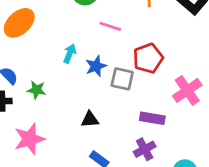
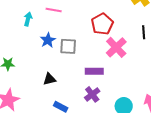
cyan arrow: (70, 54) -> (28, 19), moved
red pentagon: (148, 58) -> (102, 24), moved

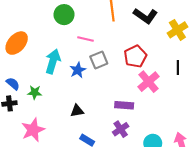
cyan arrow: (28, 19) -> (53, 61), moved, size x1.6
gray square: (68, 46) -> (99, 60), moved, turned -30

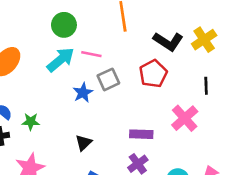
black L-shape: (145, 16) -> (168, 41), moved
cyan arrow: (53, 61) -> (61, 60), moved, turned 35
pink cross: (148, 82) -> (185, 118), moved
black triangle: (77, 111) -> (84, 143), turned -32

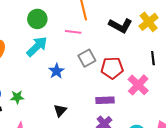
pink line: (91, 54) -> (73, 32), moved
red pentagon: (153, 74) -> (112, 68), moved, turned 30
gray square: (108, 79) -> (87, 58), moved

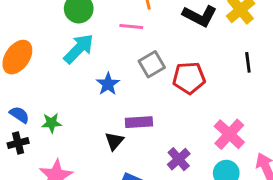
pink cross: (138, 85) -> (229, 134), moved
purple rectangle: (105, 100) -> (139, 122), moved

